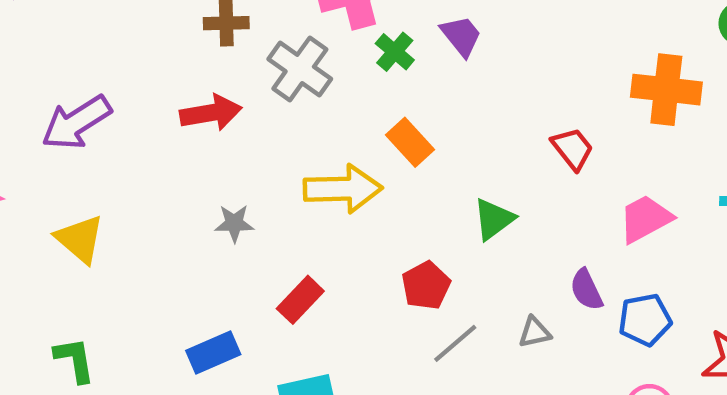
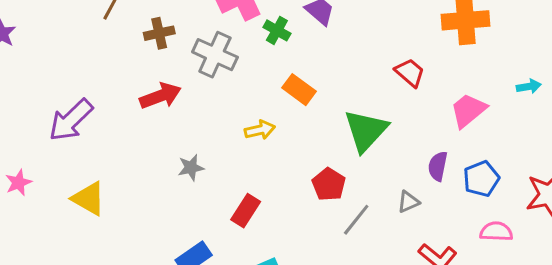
yellow arrow: (343, 189) -> (260, 130), size x0.6
green triangle: (494, 219) -> (366, 131), size x1.5
purple semicircle: (586, 290) -> (438, 166), turned 48

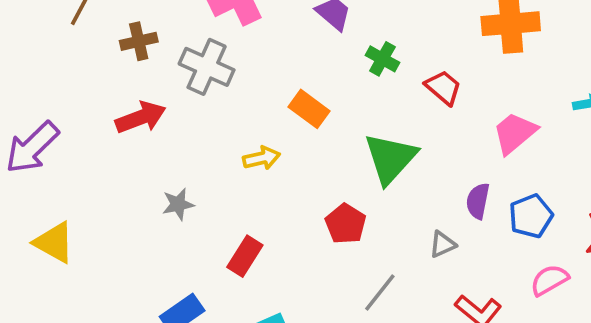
green cross: (277, 30) -> (382, 59), moved
gray line: (356, 220) -> (380, 293), moved
pink semicircle: (496, 232) -> (549, 280), turned -32

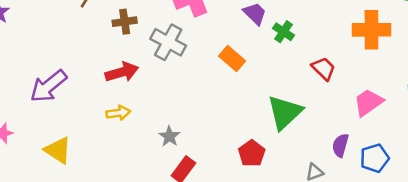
green cross: (382, 59) -> (283, 32), moved
orange rectangle: (309, 109) -> (232, 58), moved
yellow arrow: (262, 158) -> (118, 113), moved
gray star: (178, 204) -> (169, 136), moved, turned -30

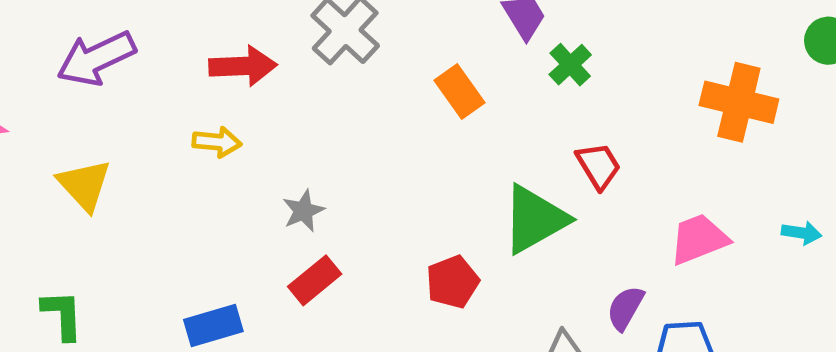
red trapezoid: (324, 68) -> (598, 166), moved

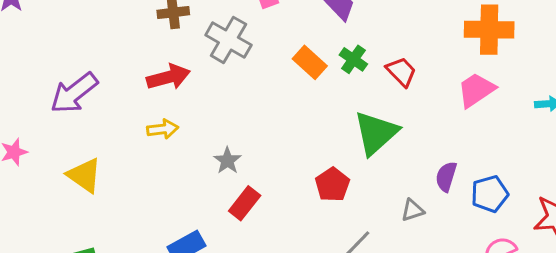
green cross: (570, 65) -> (353, 59), moved
red trapezoid: (598, 166) -> (401, 72), moved
pink trapezoid: (699, 239) -> (476, 90), moved

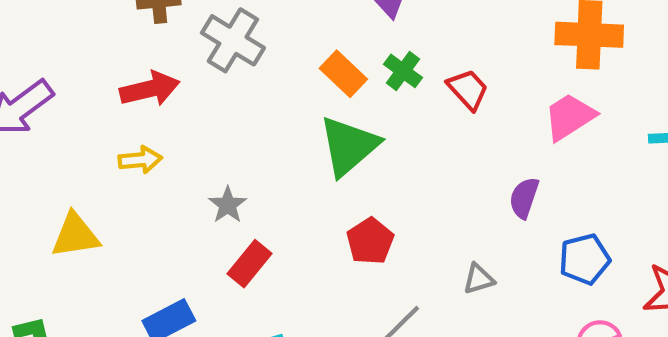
green triangle: (376, 133) -> (349, 146), moved
yellow triangle: (84, 175) -> (75, 235), moved, turned -45
purple semicircle: (446, 177) -> (524, 198), moved

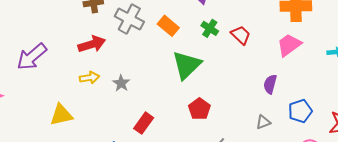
orange rectangle: (343, 74) -> (168, 26), moved
gray star: (228, 205) -> (121, 83), moved
gray triangle: (479, 279) -> (263, 122), moved

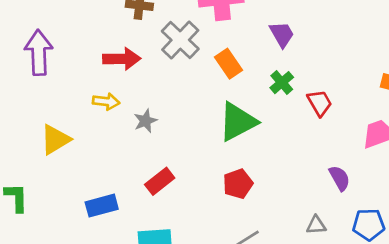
purple arrow: (32, 57) -> (39, 53), turned 112
purple semicircle: (270, 84) -> (340, 178), turned 120
yellow triangle: (61, 115) -> (55, 140), turned -35

